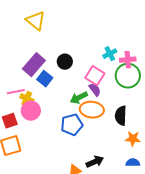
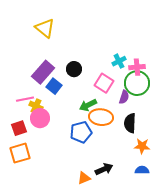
purple semicircle: (95, 90) -> (124, 97), moved, turned 56

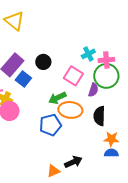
blue semicircle: (142, 170) -> (111, 153), moved

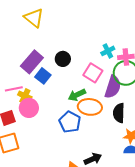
purple semicircle: (93, 90) -> (113, 87), size x1.6
blue pentagon: (50, 125) -> (70, 122), turned -30

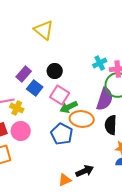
yellow triangle: (34, 18) -> (44, 30), moved
purple rectangle: (32, 62) -> (24, 74), size x0.7
pink square: (93, 73) -> (60, 95), moved
pink circle: (29, 108) -> (21, 131), moved

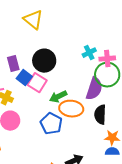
black circle: (55, 71) -> (44, 61), size x1.5
purple rectangle: (24, 74) -> (13, 64), turned -56
pink square: (60, 95) -> (37, 83), moved

